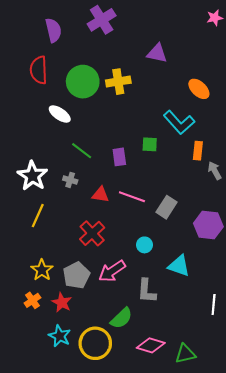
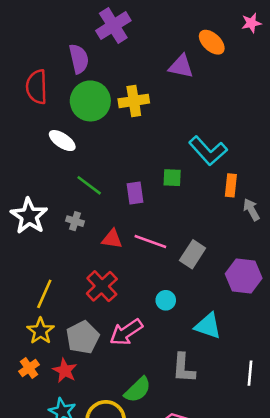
purple semicircle: (53, 30) -> (79, 59), moved
orange ellipse: (199, 89) -> (212, 42), moved
yellow line: (38, 216) -> (44, 294), moved
gray L-shape: (147, 291) -> (184, 368), moved

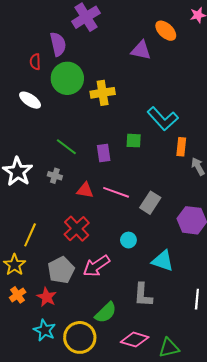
red semicircle: (37, 87) -> (35, 62), moved, size x0.6
yellow cross: (134, 101) -> (103, 93), moved
white ellipse: (62, 141) -> (30, 100), moved
yellow star: (41, 331) -> (14, 265), moved

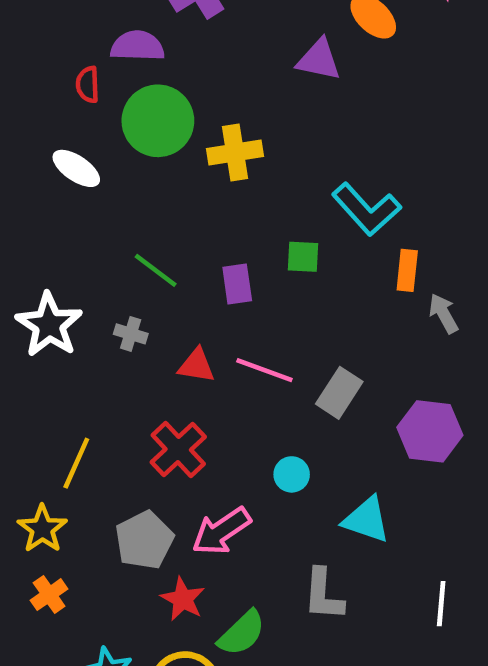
purple semicircle: (58, 44) -> (137, 46), turned -75
red star: (47, 297) -> (183, 599), moved

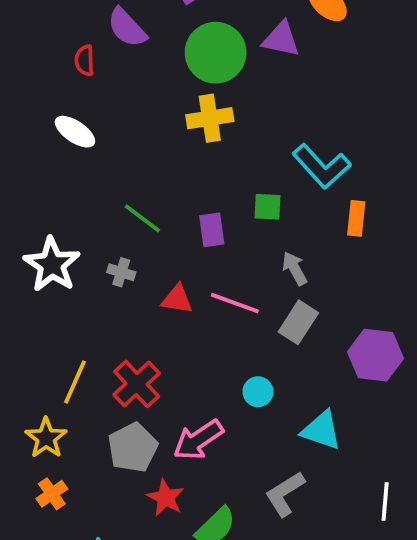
purple semicircle: (137, 46) -> (127, 28), turned -135
green circle: (158, 121) -> (216, 53), moved
gray arrow: (443, 313) -> (295, 268), moved
red cross: (178, 449) -> (137, 384), moved
gray L-shape: (323, 595) -> (285, 494), turned 54

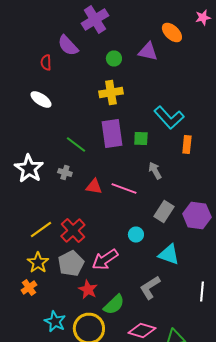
green circle: (216, 53) -> (114, 58), size x0.5
purple rectangle: (212, 230) -> (112, 134), moved, size x1.6
gray rectangle: (298, 322) -> (164, 212), moved
yellow line: (75, 382) -> (41, 230), turned 30
yellow star: (46, 438) -> (38, 262), moved

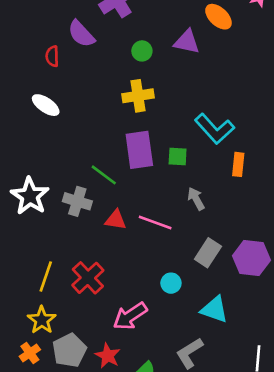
green line: (76, 144) -> (104, 175), moved
gray cross: (65, 172) -> (77, 201), size x1.5
yellow line: (41, 230) -> (46, 277), turned -35
gray pentagon: (71, 264) -> (69, 350), moved

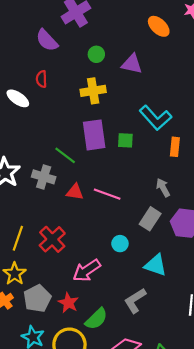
purple triangle: (187, 42) -> (132, 64), moved
red semicircle: (52, 56) -> (41, 79), moved
gray arrow: (196, 199) -> (163, 188), moved

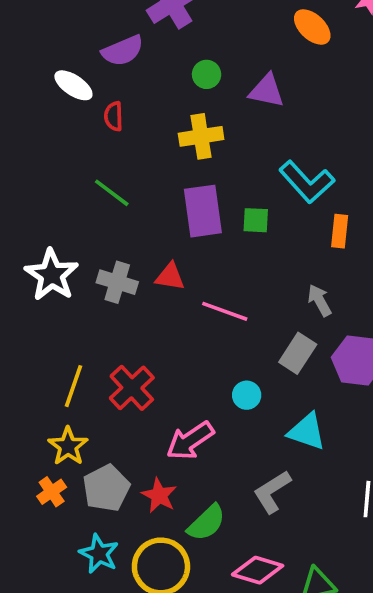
purple semicircle: (47, 40) -> (123, 51), turned -70
white ellipse: (18, 98) -> (73, 85), moved
green line: (65, 155) -> (112, 193), moved
red triangle: (75, 192) -> (170, 277), moved

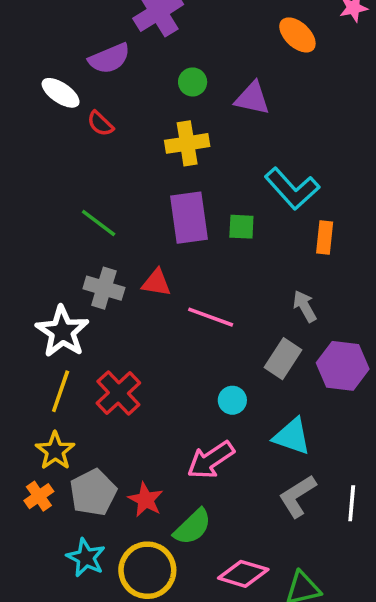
red semicircle: (114, 116) -> (100, 124), turned -44
green line: (112, 193) -> (99, 223), moved
white star: (52, 275) -> (62, 332), moved
pink arrow: (190, 441) -> (211, 460), moved
gray L-shape: (272, 492) -> (297, 496), moved

